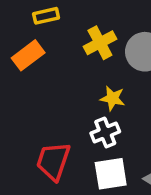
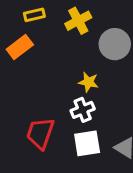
yellow cross: (100, 43) -> (78, 21), moved

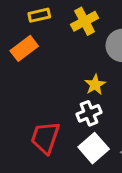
yellow star: (88, 82) -> (95, 85), turned 30
white square: (87, 143) -> (94, 148), turned -32

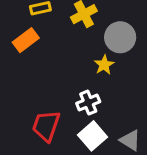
yellow star: (95, 85) -> (104, 65), moved

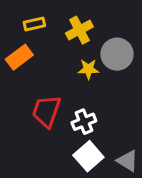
yellow star: (104, 65) -> (88, 69), moved, turned 30
red trapezoid: (46, 126) -> (46, 111), moved

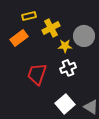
yellow cross: (79, 30) -> (51, 28), moved
white cross: (84, 122) -> (68, 68), moved

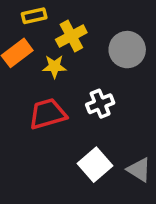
yellow star: (65, 46) -> (54, 66), moved
red trapezoid: (37, 74) -> (48, 114), turned 55

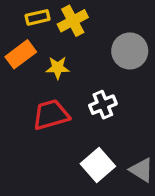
yellow cross: (71, 36) -> (73, 21), moved

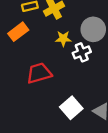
yellow star: (58, 68) -> (63, 39), moved
white cross: (103, 105) -> (82, 52), moved

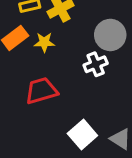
yellow star: (63, 39) -> (44, 42), moved

